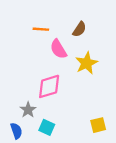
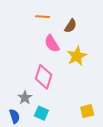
orange line: (41, 29) -> (43, 17), moved
pink diamond: (49, 86) -> (44, 77), turned -55

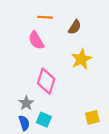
pink semicircle: (52, 44) -> (36, 40), moved
blue semicircle: (14, 116) -> (24, 123), moved

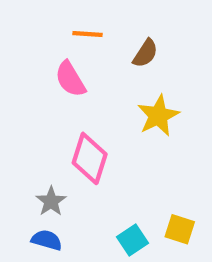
yellow square: (92, 117) -> (180, 229), turned 32
cyan square: (44, 120) -> (133, 240), moved, turned 32
blue semicircle: (24, 123) -> (47, 240), turned -56

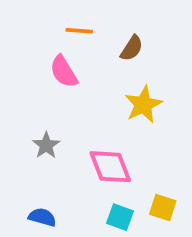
pink diamond: (90, 158) -> (110, 167), moved, turned -39
gray star: (51, 201) -> (46, 145), moved
cyan square: (133, 240) -> (120, 217), turned -36

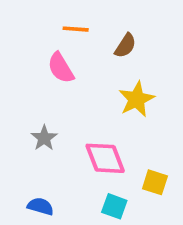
yellow square: (163, 207) -> (155, 182), moved

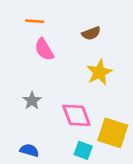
orange line: (76, 29) -> (35, 21), moved
brown semicircle: (125, 46) -> (91, 33), turned 36
yellow square: (155, 182) -> (113, 133), size x1.6

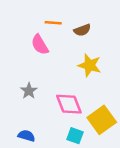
orange line: (35, 21) -> (53, 23), moved
yellow star: (99, 72) -> (90, 65), turned -30
yellow square: (113, 133) -> (102, 120), turned 36

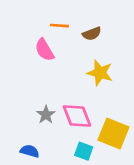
gray star: (29, 91) -> (46, 115), moved
yellow square: (102, 120) -> (113, 134), turned -32

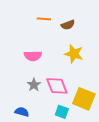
pink semicircle: (45, 50) -> (33, 56), moved, turned -60

